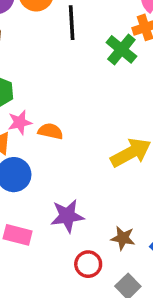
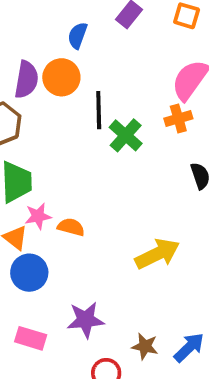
green cross: (121, 49) -> (126, 135), moved

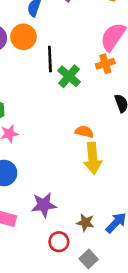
orange semicircle: (71, 227) -> (84, 132), moved
yellow arrow: (157, 254) -> (93, 158), turned 112

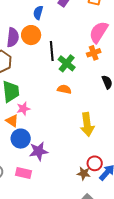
orange semicircle: (84, 132) -> (64, 89), moved
purple star: (44, 205) -> (39, 151), moved
red circle: (59, 242) -> (95, 163), moved

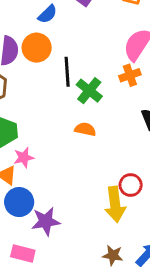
blue semicircle: (38, 13) -> (48, 14), turned -152
yellow arrow: (87, 124) -> (115, 204), moved
red circle: (95, 163) -> (131, 185), moved

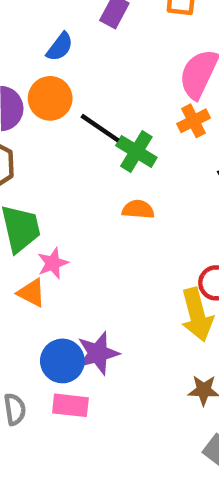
black line: (67, 72) -> (100, 128), turned -44
blue circle: (19, 202) -> (62, 361), moved

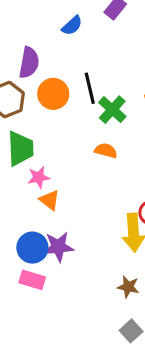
orange circle: (50, 98) -> (53, 94), moved
black line: (100, 128) -> (90, 88), turned 32
orange triangle: (31, 293) -> (50, 200), moved

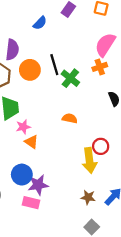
orange semicircle: (106, 151) -> (70, 118), moved
purple star: (58, 247) -> (38, 185), moved
pink rectangle: (32, 280) -> (31, 203), moved

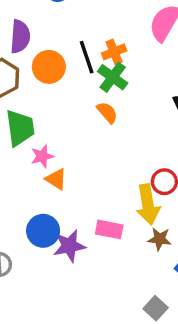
orange cross: (100, 67) -> (114, 52), moved
orange semicircle: (70, 118) -> (107, 112), moved, turned 40
brown star: (88, 197) -> (159, 239), moved
pink rectangle: (31, 203) -> (109, 229), moved

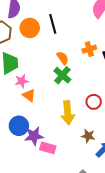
orange cross: (114, 52) -> (89, 49), moved
green cross: (113, 77) -> (62, 75), moved
yellow arrow: (148, 204) -> (68, 113), moved
pink rectangle: (109, 229) -> (48, 148), moved

